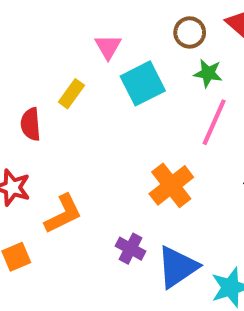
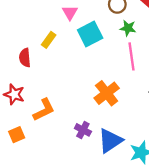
pink line: (214, 122) -> (131, 56), turned -32

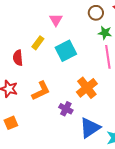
cyan square: (90, 34) -> (66, 51), moved
orange L-shape: (44, 110) -> (41, 91), moved
purple cross: (83, 130) -> (66, 109), moved

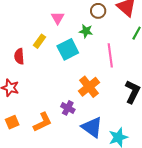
green star: (105, 33) -> (86, 31), moved
orange L-shape: (41, 91) -> (42, 122), moved
blue triangle: (90, 128) -> (92, 127), turned -50

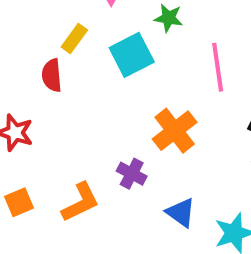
red semicircle: (19, 56) -> (52, 75), moved
blue triangle: (92, 127) -> (181, 213), size x0.7

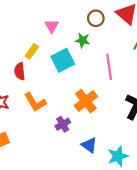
purple cross: (132, 174) -> (63, 124), turned 32
orange L-shape: (80, 202) -> (35, 102), moved, turned 85

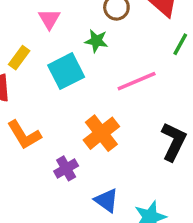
pink line: (109, 67) -> (137, 81), turned 75

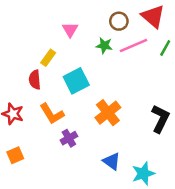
cyan square: (66, 71) -> (76, 81), moved
pink line: (137, 81) -> (134, 46), moved
purple cross: (66, 168) -> (69, 138), moved

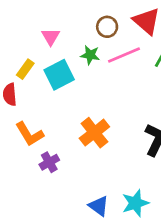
cyan square: (76, 81) -> (59, 75), moved
blue triangle: (112, 161) -> (99, 206), moved

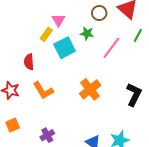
pink line: (124, 55) -> (111, 48), moved, turned -30
yellow rectangle: (25, 69) -> (46, 34), moved
purple cross: (49, 162) -> (47, 135), moved

